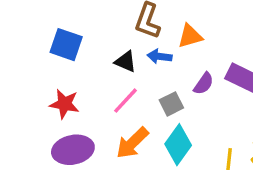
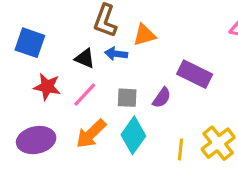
purple semicircle: (204, 84) -> (162, 98), moved
red star: (64, 104) -> (47, 87), moved
gray square: (171, 104) -> (127, 98), turned 30

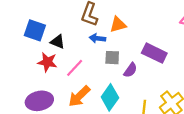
black triangle: (85, 58) -> (58, 42), moved
gray square: (127, 98) -> (112, 58), moved

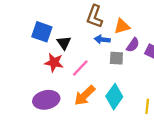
black triangle: (58, 42) -> (64, 43), turned 32
purple semicircle: (130, 70) -> (133, 45), moved

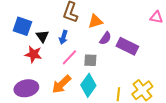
blue arrow: (102, 39) -> (63, 37), moved, turned -80
gray square: (116, 58) -> (90, 60), moved
pink line: (80, 68) -> (69, 57), moved

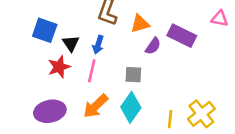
purple rectangle: (127, 46) -> (182, 36), moved
red star: (33, 54) -> (59, 67), turned -30
pink line: (69, 57) -> (92, 71), moved, turned -30

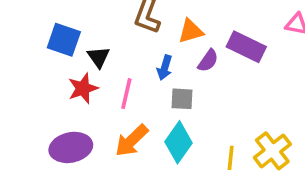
blue arrow: (98, 45) -> (165, 68), moved

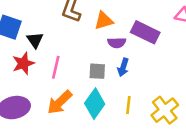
purple semicircle: (208, 61) -> (117, 43), turned 54
blue arrow: (165, 68) -> (123, 67), moved
yellow line: (231, 158) -> (128, 105), moved

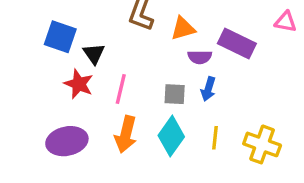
red star: (23, 63) -> (79, 84), turned -30
orange arrow: (60, 102) -> (126, 134), turned -32
yellow cross: (165, 110) -> (262, 144), turned -32

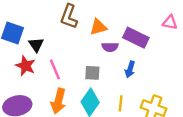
pink line: (121, 89) -> (55, 69), turned -36
blue arrow: (208, 89) -> (130, 69), moved

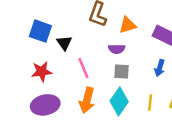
purple semicircle: (110, 47) -> (117, 49), moved
red star: (25, 66) -> (42, 72), moved, turned -30

